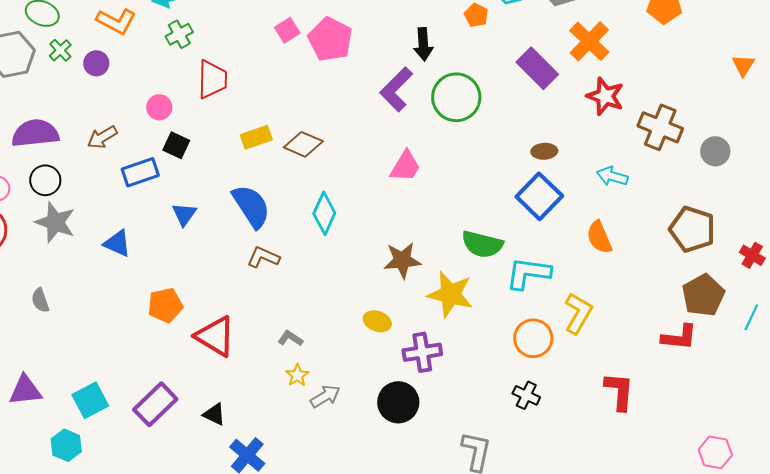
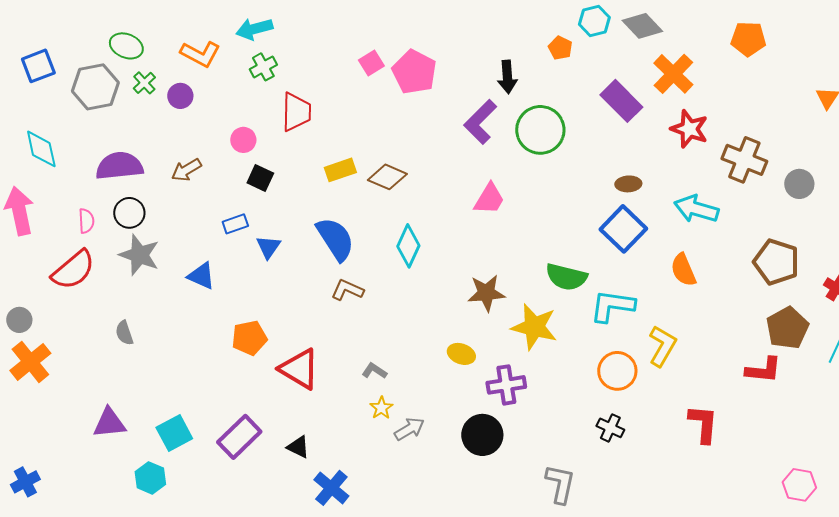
blue rectangle: (140, 172) -> (235, 224), moved, size x0.7
cyan arrow: (612, 176) -> (696, 209), size x1.4

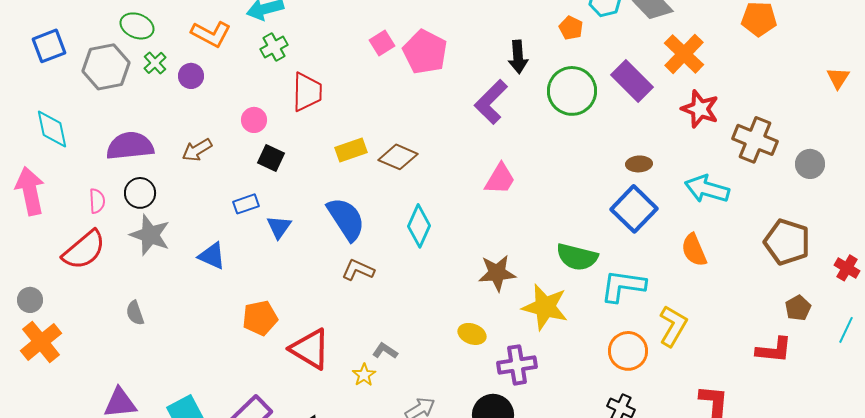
green circle: (540, 130) -> (572, 91), moved
brown pentagon: (787, 328) -> (798, 308), size x0.6
yellow star: (381, 408) -> (364, 375), moved

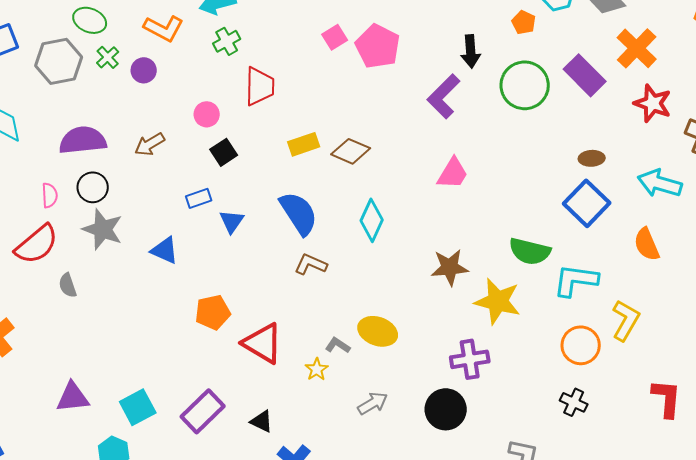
black square: (271, 158) -> (224, 152), turned 32
gray semicircle: (135, 313) -> (68, 285), moved
yellow ellipse: (472, 334) -> (378, 331), moved, size x1.4

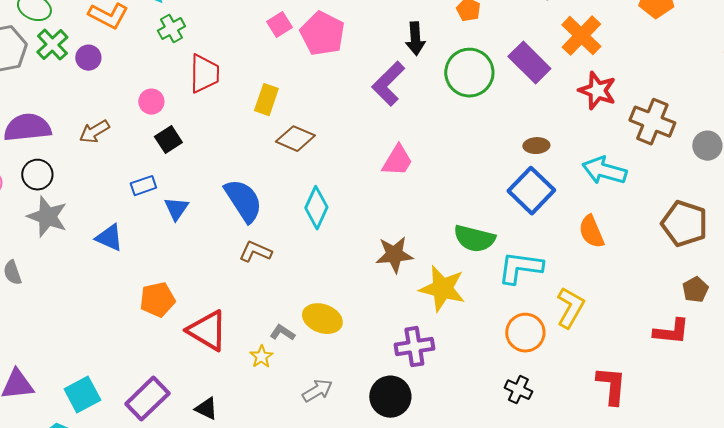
green cross: (108, 57) -> (52, 45), size x1.4
yellow rectangle: (304, 144) -> (266, 100), moved, turned -52

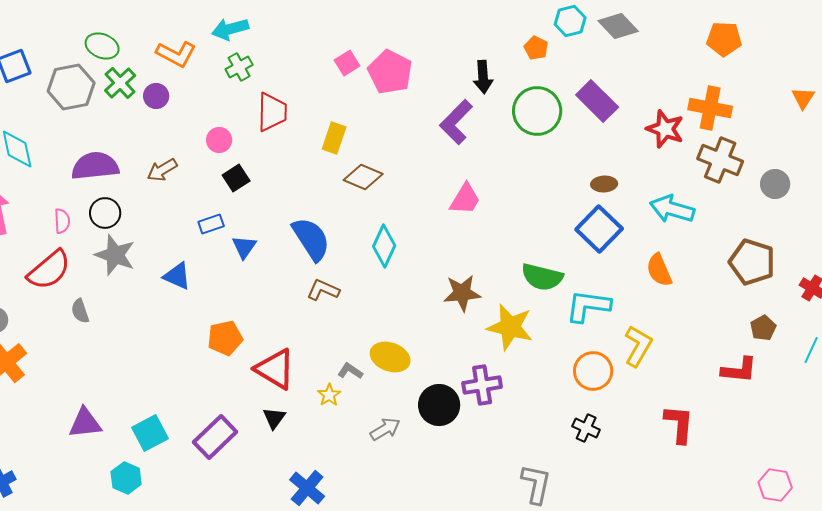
orange cross: (581, 36) -> (710, 108), moved, turned -33
black circle: (390, 397) -> (439, 405), moved
black triangle: (206, 409) -> (274, 418), moved, turned 40

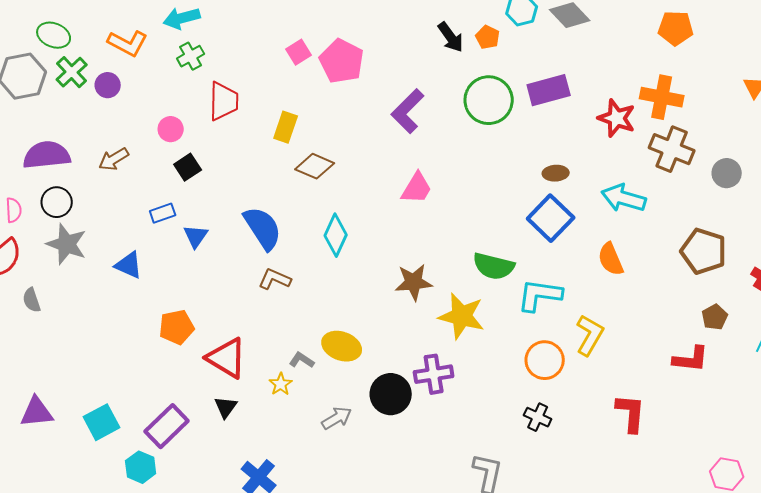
black arrow: (483, 77) -> (451, 37), moved, turned -32
purple rectangle: (597, 101) -> (549, 90), turned -60
cyan hexagon: (126, 478) -> (141, 467), moved

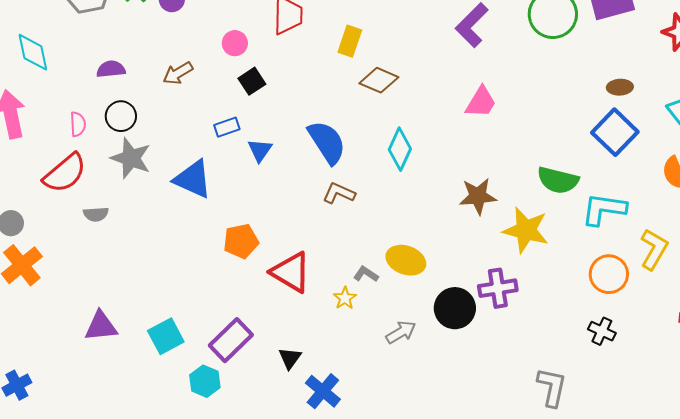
purple semicircle: (47, 155) -> (111, 69), size x0.6
blue triangle: (129, 265) -> (193, 179), size x1.4
gray semicircle: (32, 300) -> (96, 214), turned -75
black triangle: (226, 407) -> (290, 358), moved

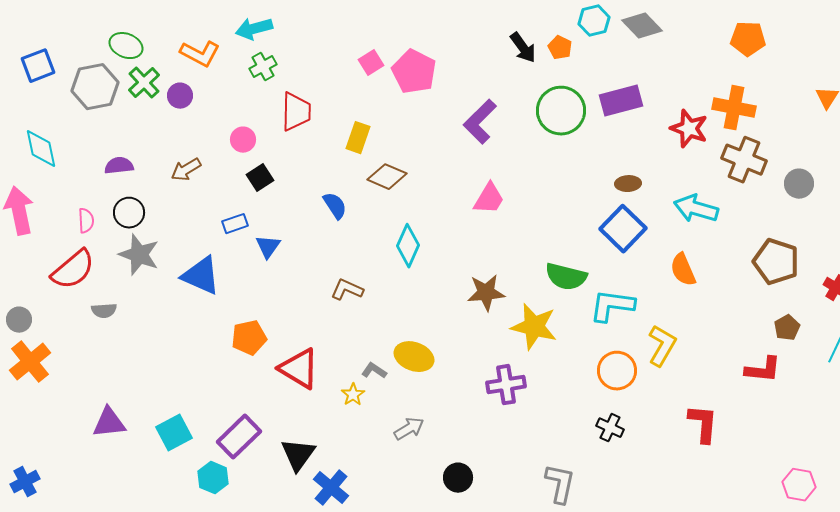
blue semicircle: (327, 142) -> (335, 206), moved, size x0.6
black circle: (455, 308) -> (458, 478), moved, size x0.7
black triangle: (290, 358) -> (298, 455), size x1.5

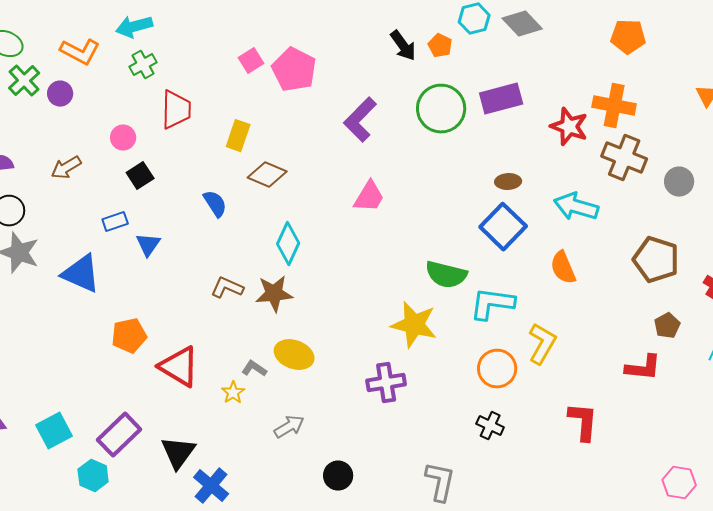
brown star: (486, 293) -> (274, 294), moved

